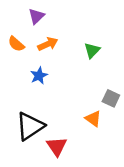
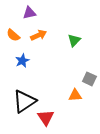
purple triangle: (36, 16) -> (29, 13), turned 32
blue star: (39, 76) -> (22, 61), moved
orange triangle: (93, 119) -> (75, 95), turned -40

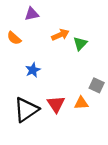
orange arrow: (39, 35) -> (60, 35), moved
blue star: (22, 61) -> (33, 70), moved
red triangle: (46, 118) -> (56, 104), moved

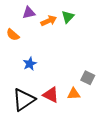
orange arrow: (60, 35) -> (49, 21), moved
green triangle: (80, 44) -> (68, 17), moved
red triangle: (56, 104) -> (51, 95), turned -30

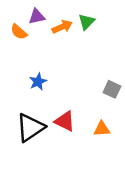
orange semicircle: (13, 35) -> (19, 32), moved
gray square: (88, 78) -> (112, 89), moved
orange triangle: (74, 94) -> (102, 129), moved

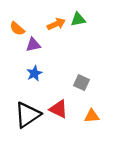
purple triangle: (37, 17) -> (33, 45), moved
green triangle: (86, 22) -> (78, 19), turned 35
gray square: (112, 89) -> (82, 83), moved

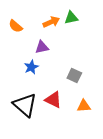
purple triangle: (33, 45) -> (42, 47), moved
black triangle: (27, 115) -> (25, 105), turned -45

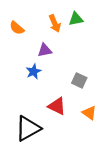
orange arrow: (51, 22) -> (55, 23), turned 91
black triangle: (25, 105) -> (28, 128), moved, turned 50
orange triangle: (84, 106) -> (89, 113), turned 40

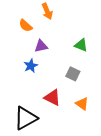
green triangle: (76, 19) -> (81, 45), moved, turned 32
orange arrow: (55, 23) -> (47, 11), moved
orange semicircle: (17, 28) -> (26, 26), moved

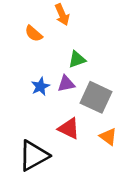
green triangle: (81, 45) -> (77, 59), moved, turned -40
purple triangle: (41, 46) -> (66, 84), moved
gray square: (73, 74) -> (96, 97), size x1.6

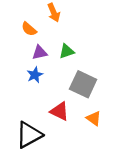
purple triangle: (66, 84) -> (40, 53), moved

